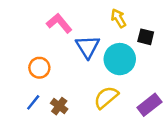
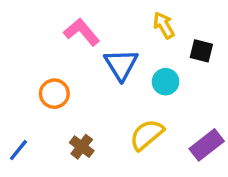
cyan circle: (120, 59) -> (166, 82), size x0.6
blue line: (33, 102) -> (18, 150), moved

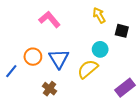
blue triangle: (121, 65) -> (59, 59), moved
yellow semicircle: (147, 135) -> (88, 69), moved
blue line: (18, 150) -> (11, 71), moved

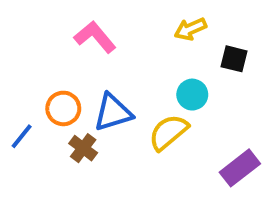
yellow arrow: (99, 15) -> (190, 29), turned -84
blue triangle: (59, 59) -> (113, 112), turned 45
brown cross: (49, 89) -> (83, 148), moved

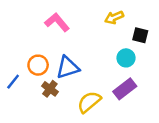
cyan circle: (192, 95) -> (126, 58), moved
yellow semicircle: (168, 132) -> (89, 102), moved
purple rectangle: (240, 168) -> (125, 89), moved

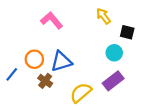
yellow arrow: (114, 18) -> (103, 16), turned 77

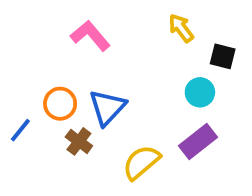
blue triangle: (61, 61) -> (107, 107), turned -30

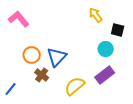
pink L-shape: (90, 36) -> (19, 19), moved
blue line: (20, 130) -> (11, 89), moved

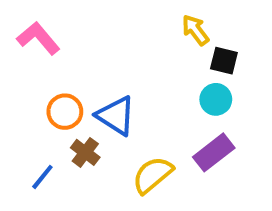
black square: (118, 30) -> (224, 61), moved
blue triangle: (57, 57) -> (116, 116), turned -40
blue line: (11, 89) -> (42, 177), moved

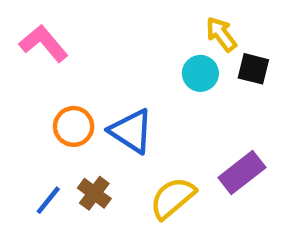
cyan circle: (216, 99) -> (200, 73), moved
brown cross: (85, 152) -> (94, 193), moved

